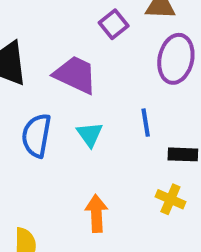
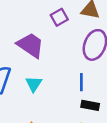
blue line: (146, 123) -> (81, 82), moved

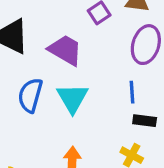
cyan triangle: (34, 84) -> (72, 98), size x1.5

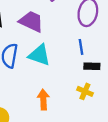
cyan triangle: (72, 98) -> (39, 55), turned -35

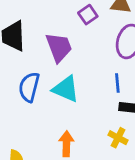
purple trapezoid: (31, 21) -> (59, 47), turned 40

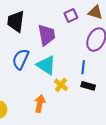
yellow cross: (118, 138) -> (61, 85), moved

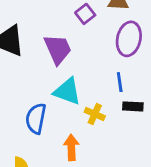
blue semicircle: (21, 59) -> (36, 119), moved

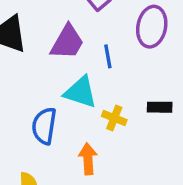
purple trapezoid: (58, 49) -> (67, 42), turned 56
blue line: (120, 82) -> (108, 56), moved

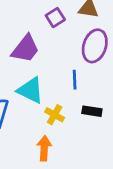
blue line: (108, 56) -> (75, 80), moved
orange arrow: (88, 159) -> (44, 148), moved

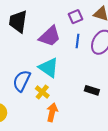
blue line: (75, 80) -> (77, 41), moved
yellow cross: (55, 115) -> (42, 92), moved

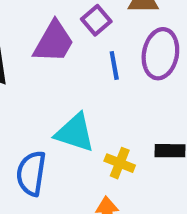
purple trapezoid: (50, 36) -> (54, 42), moved
yellow cross: (42, 92) -> (120, 163), moved

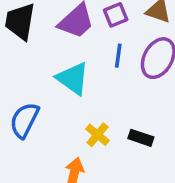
cyan triangle: (75, 133) -> (73, 78), moved

